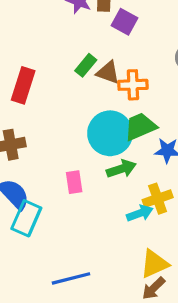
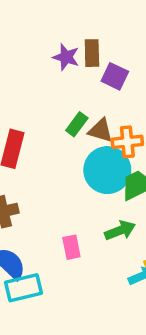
cyan circle: (110, 133) -> (107, 170), moved
cyan rectangle: (26, 218) -> (24, 288), turned 56

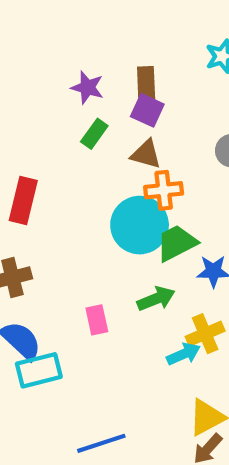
brown rectangle: (92, 53) -> (146, 83), moved
green rectangle: (77, 124) -> (94, 134), moved
brown triangle: (100, 130) -> (146, 154), moved

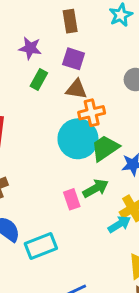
brown rectangle: (146, 83) -> (70, 21), moved
pink rectangle: (97, 320) -> (72, 199), moved
cyan rectangle: (39, 370) -> (41, 246), moved

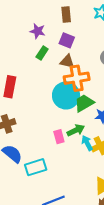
orange cross: (92, 113) -> (77, 78), size x1.4
cyan arrow: (119, 224) -> (87, 143), moved, turned -91

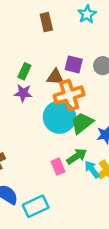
purple star: (38, 31) -> (23, 93), moved
purple square: (67, 40) -> (74, 64), moved

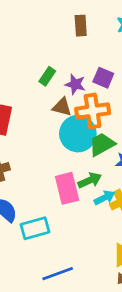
brown triangle: (55, 77) -> (62, 107), moved
purple star: (23, 93) -> (75, 84), moved
pink rectangle: (58, 167) -> (67, 188), size x1.6
cyan arrow: (92, 169) -> (104, 198), turned 90

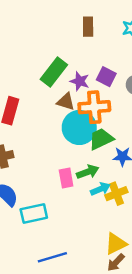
green rectangle: (47, 76) -> (54, 72), size x1.6
pink rectangle: (67, 188) -> (66, 178), size x0.7

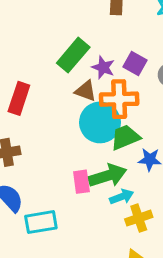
green arrow: (88, 172) -> (108, 176), size x1.4
yellow cross: (116, 194) -> (139, 218), moved

